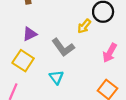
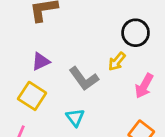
yellow arrow: (84, 26) -> (117, 61), moved

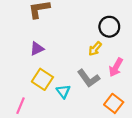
gray L-shape: (84, 79) -> (88, 78), moved
yellow square: (32, 96) -> (42, 79), moved

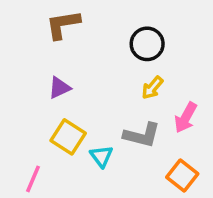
black circle: (109, 27) -> (147, 44), moved
gray L-shape: (88, 78) -> (142, 135), turned -40

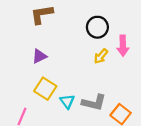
pink arrow: (186, 118) -> (123, 46), moved, turned -30
gray L-shape: (142, 135) -> (94, 103), moved

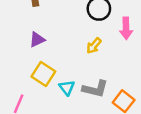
yellow arrow: (101, 56) -> (94, 46), moved

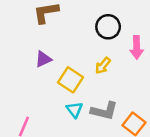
yellow square: (43, 74) -> (71, 80), moved

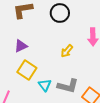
black circle: (108, 27) -> (60, 13), moved
yellow square: (71, 80) -> (27, 70), moved

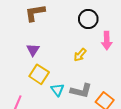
black circle: (60, 13) -> (88, 19), moved
purple triangle: (21, 46) -> (33, 50), turned -32

